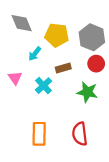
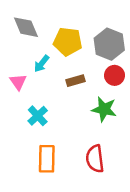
pink triangle: (15, 78) -> (18, 82), moved
cyan cross: (44, 86) -> (38, 116), moved

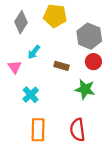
gray diamond: (26, 27) -> (21, 22), turned 55
yellow pentagon: (68, 41) -> (55, 16), moved
brown rectangle: (75, 81) -> (62, 66), turned 32

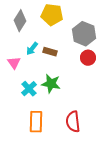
brown rectangle: (62, 66) -> (50, 52), moved
green star: (85, 89) -> (51, 84), moved

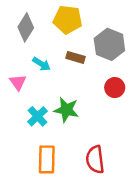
cyan arrow: (32, 49) -> (41, 64), turned -96
brown rectangle: (50, 52) -> (75, 57), moved
red circle: (88, 58) -> (115, 88), moved

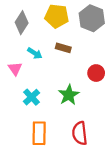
gray hexagon: (109, 44) -> (92, 18), moved
green star: (66, 110) -> (69, 95), moved, turned 30

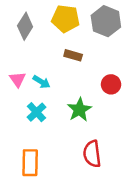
cyan arrow: (35, 53) -> (42, 82), moved
orange rectangle: (39, 133) -> (30, 163), moved

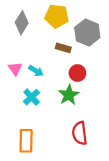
gray hexagon: (106, 21) -> (87, 33), moved
red circle: (111, 84) -> (77, 73), moved

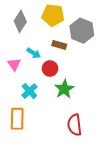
cyan arrow: (36, 71) -> (34, 53), moved
red circle: (77, 73) -> (50, 68), moved
orange rectangle: (26, 141) -> (17, 119), moved

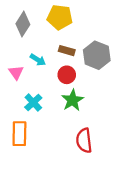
gray hexagon: (82, 31) -> (97, 55), moved
red circle: (50, 68) -> (67, 75), moved

